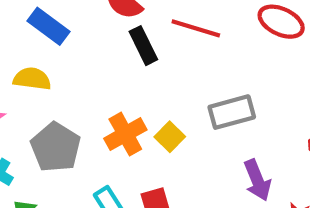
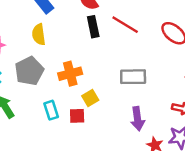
yellow semicircle: (32, 79) -> (39, 34), moved, turned -120
yellow square: (170, 137) -> (90, 98), moved

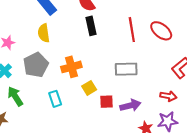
red line: (125, 25) -> (132, 30), moved, turned 50
red square: (77, 116) -> (107, 102), moved
purple arrow: (137, 119) -> (130, 105), turned -96

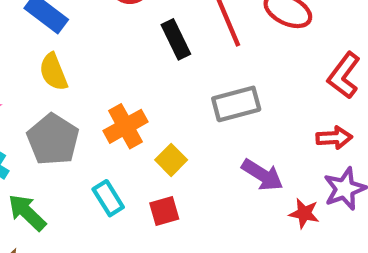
black rectangle: (91, 26) -> (176, 39), moved
red square: (107, 102) -> (164, 211), moved
purple arrow: (130, 105) -> (262, 175), turned 60

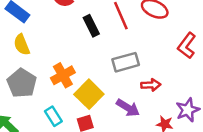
red arrow: (334, 138) -> (151, 85), moved
yellow square: (171, 160) -> (89, 94), size x1.6
purple arrow: (262, 175) -> (128, 108), moved

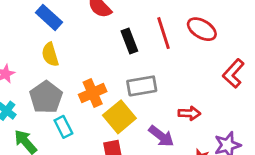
gray rectangle: (126, 62) -> (142, 86), moved
cyan rectangle: (53, 116) -> (63, 127), moved

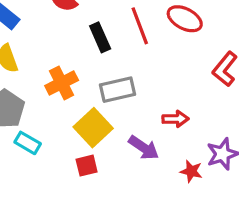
orange cross: (93, 93) -> (62, 83), moved
cyan rectangle: (63, 127) -> (28, 143), turned -30

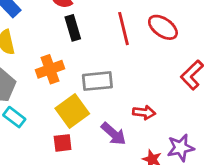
black rectangle: (100, 37) -> (73, 28), moved

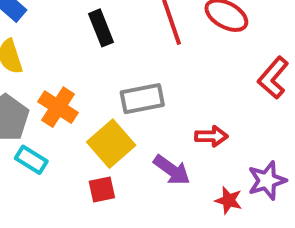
orange cross: (50, 69) -> (58, 107), moved, turned -32

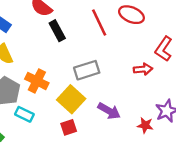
red arrow: (211, 136) -> (143, 69), moved

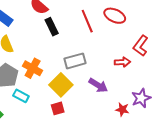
purple arrow: (109, 111) -> (98, 85), moved

